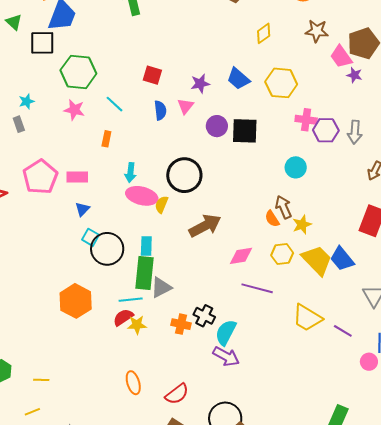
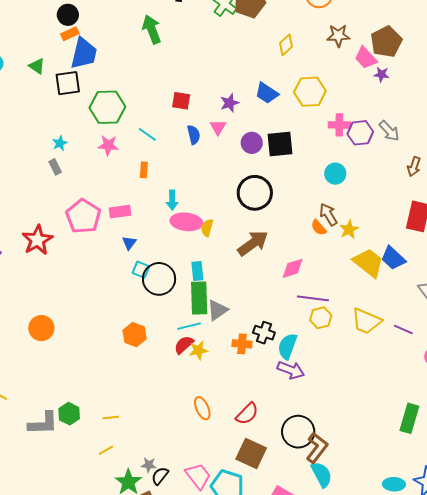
gray arrow: (355, 132) -> (389, 131), turned -40
black circle: (184, 175) -> (255, 193), moved
yellow hexagon: (282, 254) -> (321, 318), moved
orange hexagon: (76, 301) -> (135, 335), size x0.7

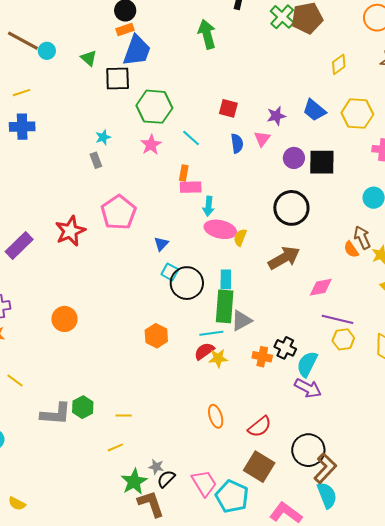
pink star: (108, 145) -> (151, 145), turned 30
pink rectangle: (120, 212) -> (191, 187), moved

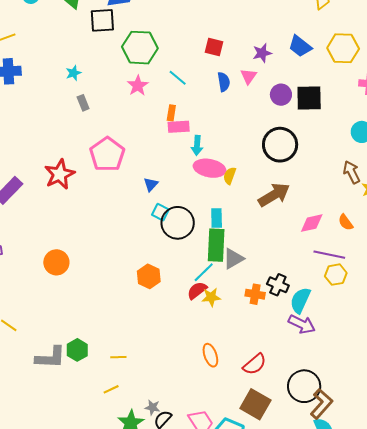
cyan star: (103, 137) -> (73, 73), moved
orange semicircle: (351, 249) -> (346, 222), moved
cyan line: (211, 333) -> (204, 272), turned -35

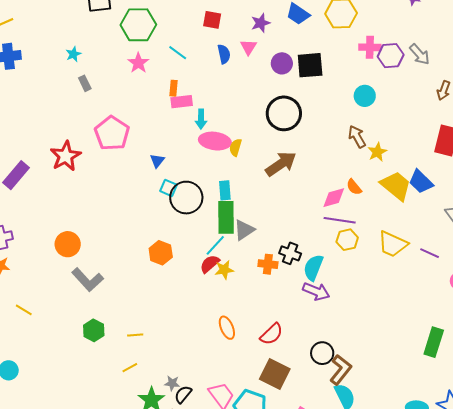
pink diamond: (312, 223) -> (334, 198), moved
gray L-shape: (50, 358) -> (88, 280), moved, turned 48
black circle: (304, 386) -> (322, 353), size x0.7

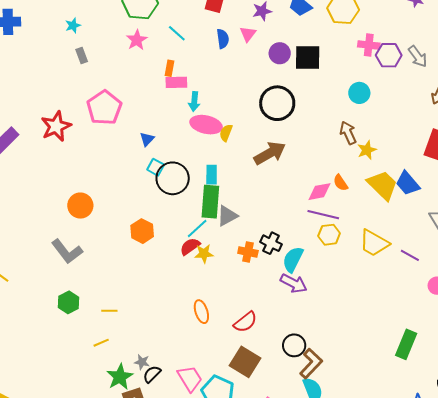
orange circle: (68, 244) -> (80, 206), moved

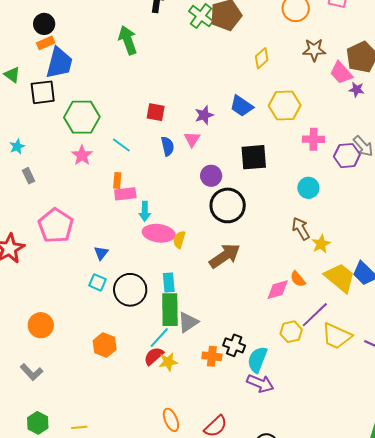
purple circle: (280, 53) -> (211, 176), moved
purple hexagon: (389, 55) -> (347, 156), moved
cyan square: (156, 167) -> (97, 282), moved
purple line: (323, 215) -> (315, 315), moved, turned -52
gray L-shape: (67, 251) -> (32, 372), size x0.7

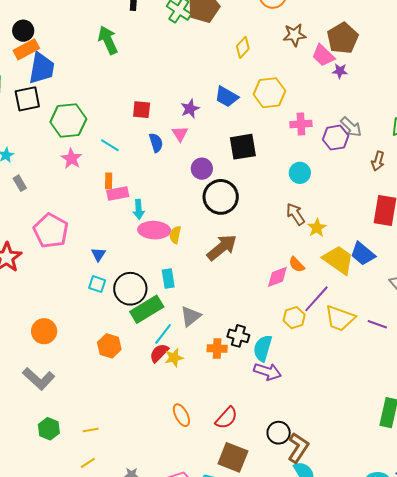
orange rectangle: (46, 43) -> (26, 49), size x1.4
green rectangle: (170, 310) -> (147, 309), moved, turned 64
gray L-shape: (32, 372) -> (39, 379), size x1.4

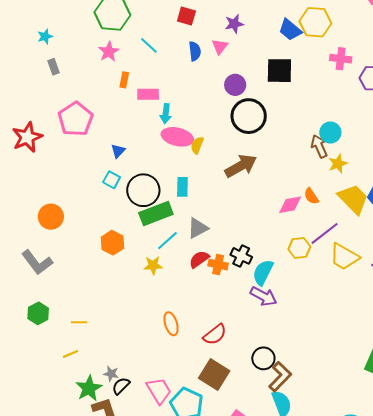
blue trapezoid: (227, 97) -> (290, 30), moved
cyan circle: (300, 173) -> (330, 132), moved
orange rectangle: (109, 181) -> (124, 80), moved
red semicircle: (159, 353) -> (199, 259), moved
yellow star: (174, 358) -> (153, 265), moved

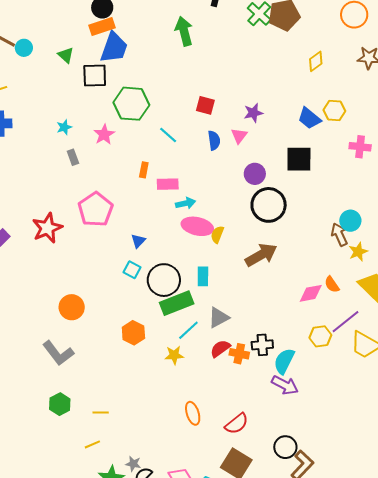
yellow hexagon: (315, 22) -> (334, 111), size x0.7
pink star: (109, 52) -> (104, 135), moved
cyan arrow: (166, 114) -> (186, 203), turned -108
black cross: (241, 256) -> (262, 345), turned -30

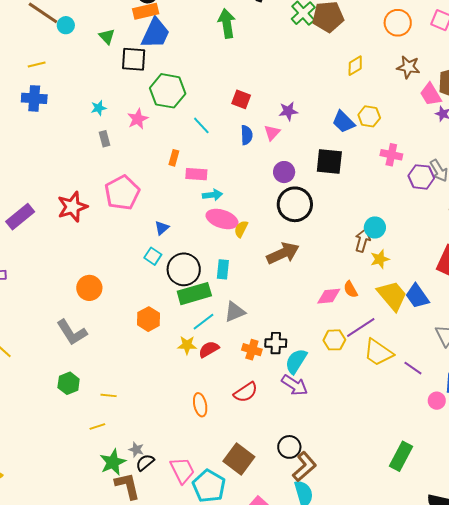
brown arrow: (339, 235) -> (363, 240), turned 35
red semicircle: (220, 349) -> (209, 349), moved
red semicircle: (237, 424) -> (246, 392), moved

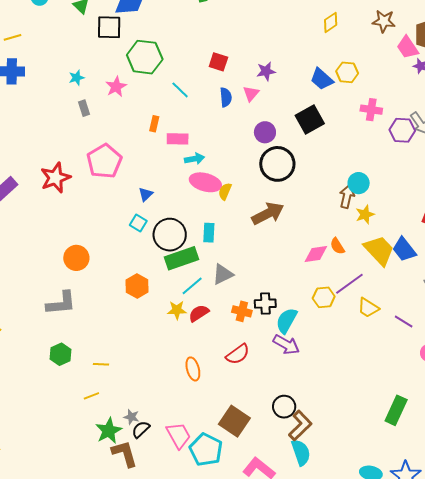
black square: (329, 162) -> (310, 120), turned -32
gray L-shape: (72, 332) -> (61, 303), turned -60
yellow trapezoid: (378, 352) -> (368, 308), size x0.7

